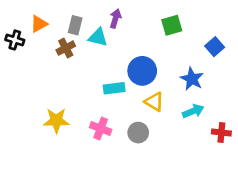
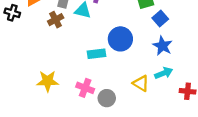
blue square: (215, 47) -> (160, 18), moved
yellow triangle: (154, 102) -> (141, 83), moved
gray circle: (138, 133) -> (107, 98), moved

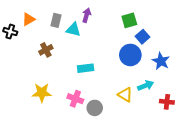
brown cross: (56, 20) -> (46, 50), moved
blue circle: (120, 39) -> (130, 55), moved
blue star: (163, 46) -> (161, 61), moved

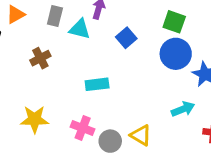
green square: (129, 20) -> (174, 22), moved, turned 35
blue square: (143, 37) -> (126, 38), moved
blue circle: (130, 55) -> (176, 54), moved
yellow triangle: (125, 95) -> (141, 135), moved

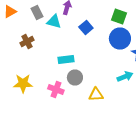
gray rectangle: (55, 16) -> (37, 12), turned -40
yellow triangle: (141, 135) -> (96, 94), turned -35
gray circle: (110, 141) -> (75, 78), moved

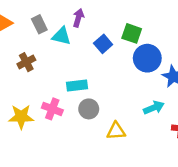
green square: (119, 16) -> (132, 33), moved
pink cross: (56, 90) -> (52, 109), moved

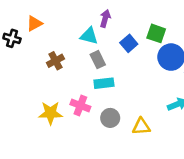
gray rectangle: (39, 24) -> (98, 60), moved
gray circle: (89, 109) -> (110, 118), moved

